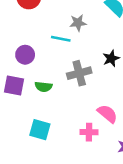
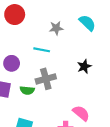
gray star: (78, 23) -> (56, 28), moved
gray cross: (79, 73) -> (46, 79), moved

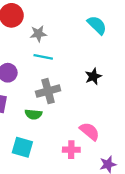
gray star: (56, 28) -> (38, 34), moved
green semicircle: (27, 90) -> (33, 114), moved

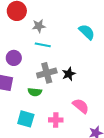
cyan semicircle: (97, 25) -> (87, 32), moved
black star: (93, 76) -> (69, 74), moved
pink cross: (71, 150) -> (56, 120), moved

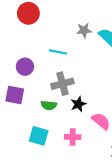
gray star: (39, 26) -> (84, 30), moved
black star: (69, 74) -> (78, 104), moved

